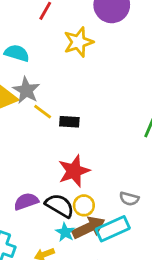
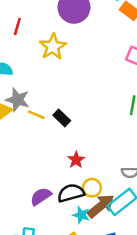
black rectangle: (69, 122) -> (62, 118), turned 54
red star: (74, 171) -> (76, 160), size x0.6
black semicircle: (60, 206) -> (71, 193), turned -32

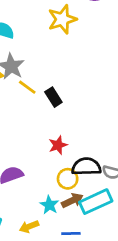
black semicircle: (71, 193) -> (86, 167), moved
brown arrow: (101, 206) -> (72, 200), size x0.7

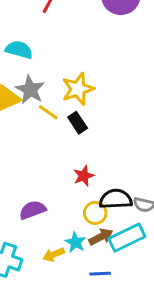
yellow star: (62, 19) -> (78, 89), moved
yellow arrow: (29, 227) -> (54, 255), moved

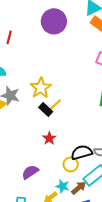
yellow line: (48, 112) -> (55, 105), moved, turned -64
red star: (84, 176) -> (49, 138), moved
brown arrow: (101, 237) -> (79, 188), moved

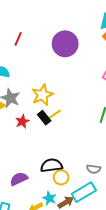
purple circle: (54, 21) -> (65, 44), moved
red star: (49, 138) -> (22, 121), moved
black semicircle: (82, 152) -> (52, 165), moved

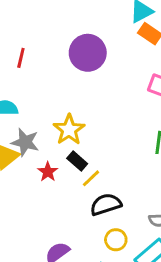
yellow line: (55, 114) -> (91, 178), moved
black semicircle: (52, 165) -> (106, 204), moved

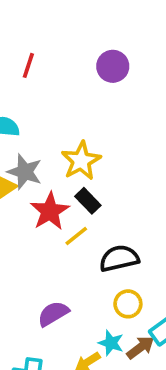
purple circle: (88, 53) -> (113, 66), size x0.7
red star: (48, 172) -> (50, 211), size x1.5
yellow line: (91, 178) -> (76, 236), moved

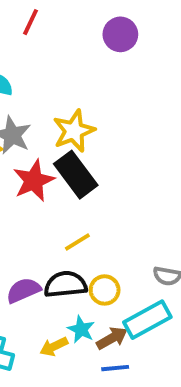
black rectangle: (88, 201) -> (76, 175), size x1.6
yellow line: (76, 236) -> (77, 242), moved
black semicircle: (119, 258) -> (66, 284), moved

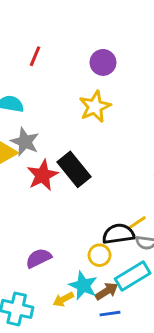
yellow star: (74, 131) -> (95, 107), moved
yellow line: (77, 242) -> (137, 223), moved
black semicircle: (66, 284) -> (118, 234), moved
cyan star: (81, 329) -> (83, 286), size x1.4

